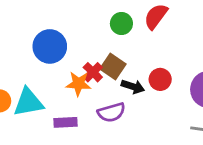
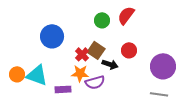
red circle: (160, 79) -> (129, 50), moved
orange star: (78, 84) -> (80, 73), moved
cyan triangle: (28, 102) -> (37, 75), turned 30

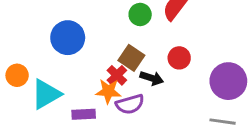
red cross: (82, 54) -> (117, 75), moved
orange circle: (17, 74) -> (17, 75), moved
cyan triangle: (37, 75) -> (46, 94), turned -50

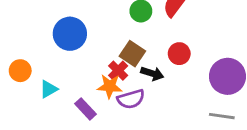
cyan triangle: (46, 94) -> (49, 89), size x0.6
purple rectangle: (84, 114) -> (85, 109), turned 50

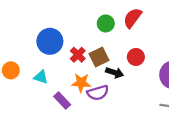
brown square: (132, 54) -> (99, 57), turned 30
red cross: (118, 71) -> (78, 55), moved
cyan triangle: (49, 89) -> (41, 77), moved, turned 48

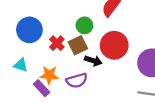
green circle: (106, 23) -> (84, 25), moved
red circle: (136, 57) -> (114, 45), size x1.6
orange star: (81, 83) -> (49, 75), moved

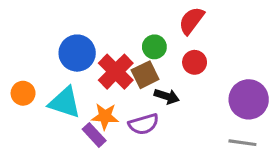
red cross: (57, 43) -> (116, 72), size x1.6
red circle: (114, 45) -> (195, 62), moved, size x0.6
cyan triangle: (21, 65) -> (65, 103), size x1.6

